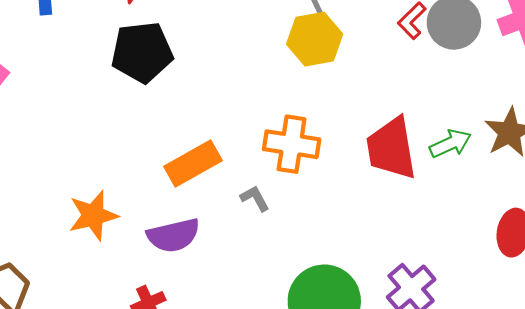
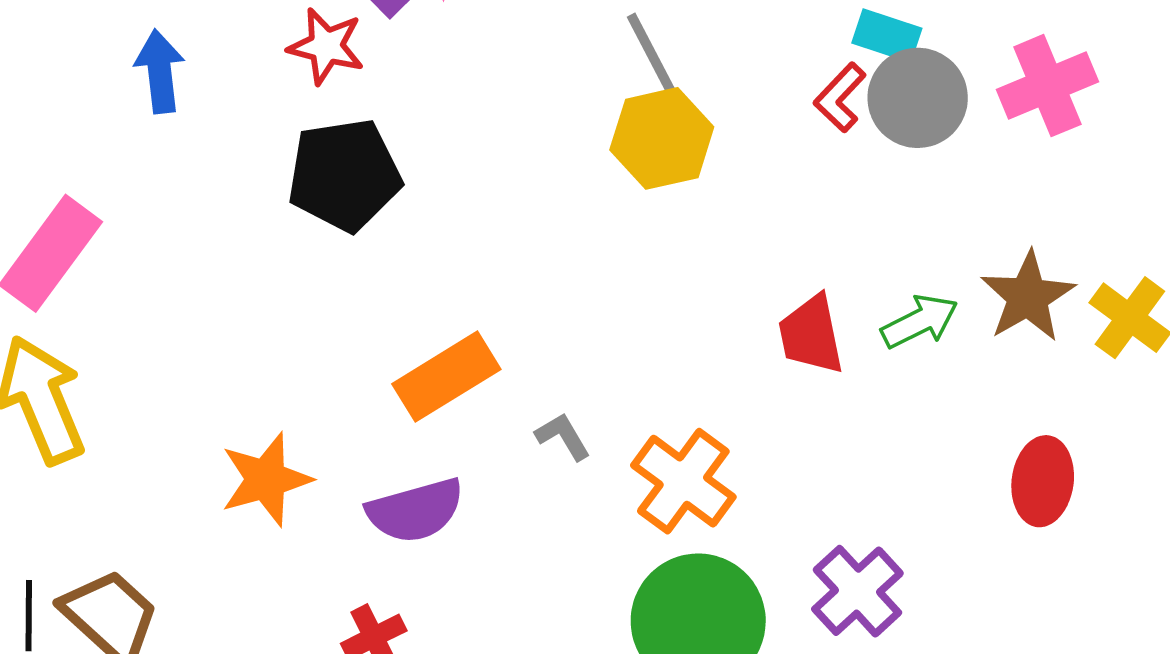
orange cross: (292, 144) -> (683, 481), moved, turned 30
red trapezoid: (391, 148) -> (811, 335), size x0.7

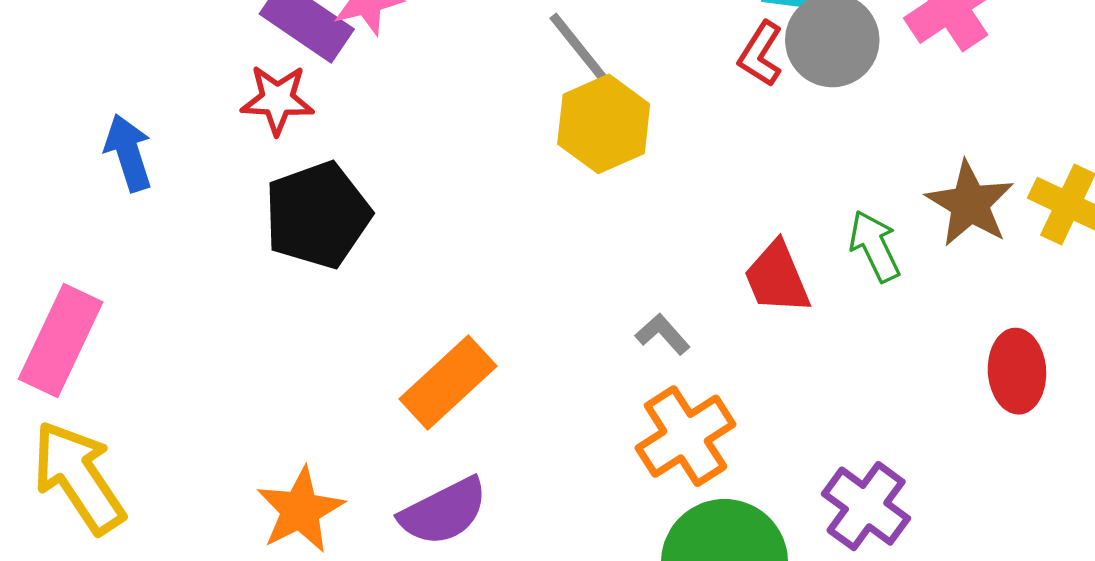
green arrow: (920, 322) -> (875, 246), turned -78
gray L-shape: (563, 436) -> (663, 334), moved
orange cross: (683, 481) -> (686, 436), turned 32

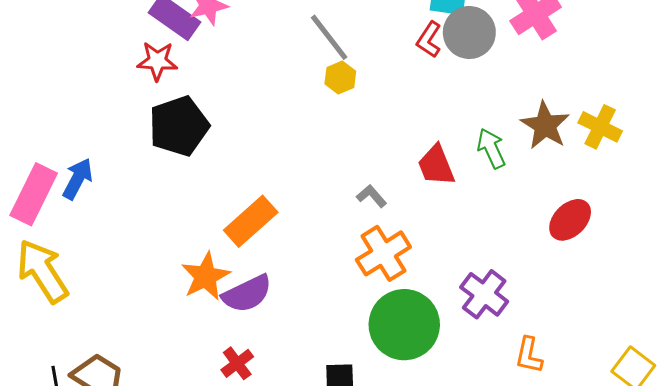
yellow hexagon: (604, 124) -> (340, 77), size x0.6
blue arrow: (128, 153) -> (78, 179), moved, turned 45
red ellipse: (1017, 371) -> (570, 220), turned 48
orange star: (300, 510) -> (206, 276), moved

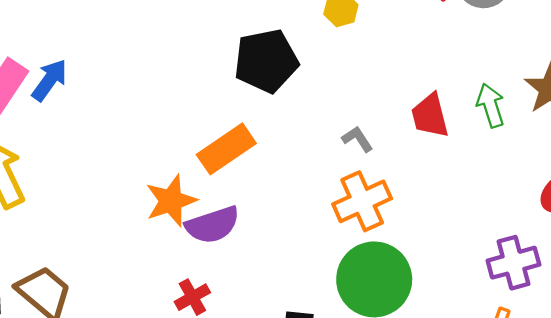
black pentagon: (179, 126) -> (266, 61), moved
purple cross: (484, 294) -> (513, 263), moved, turned 30

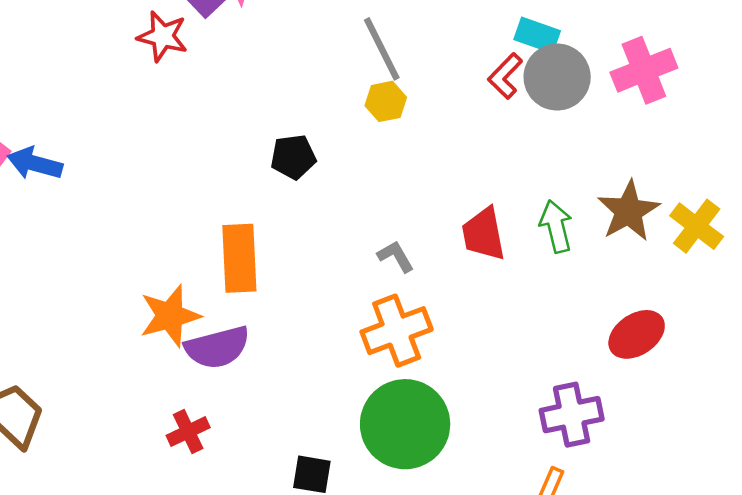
black pentagon: (266, 61) -> (293, 157), size x0.6
blue arrow: (49, 80) -> (35, 163), turned -114
orange rectangle: (226, 149) -> (239, 258), turned -62

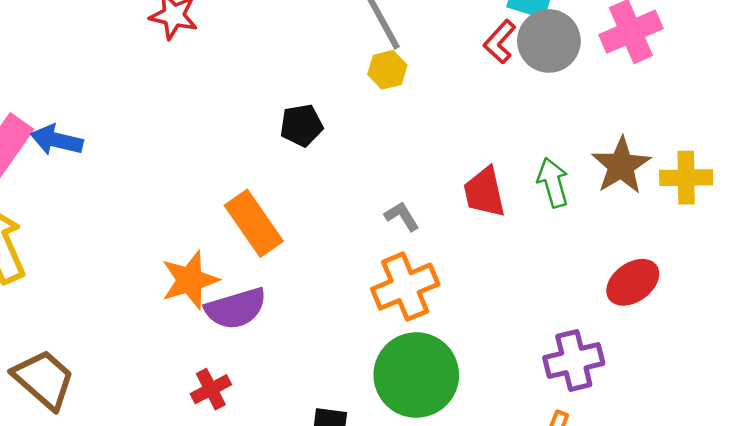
yellow cross: (697, 226) -> (686, 178), turned -36
orange rectangle: (239, 258) -> (254, 223), turned -30

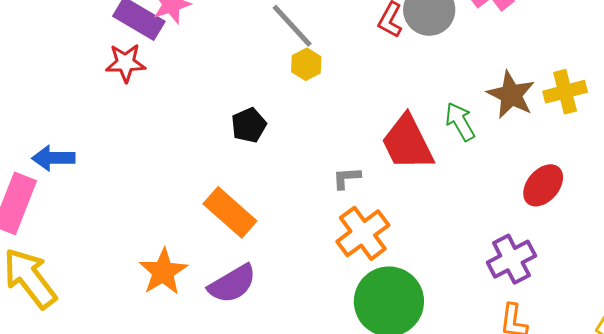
blue arrow: (57, 140) -> (53, 158), moved
red trapezoid: (484, 192) -> (407, 143), size x1.4
gray L-shape: (402, 216) -> (346, 178), turned -48
orange star: (190, 280) -> (163, 272), moved

